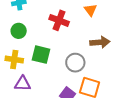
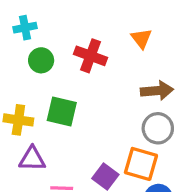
green circle: (19, 31) -> (41, 60), moved
gray circle: (75, 63) -> (158, 128), moved

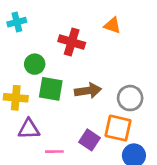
orange triangle: (141, 38) -> (112, 25), turned -30
green circle: (41, 60) -> (35, 64), moved
brown arrow: (157, 91) -> (88, 91), moved

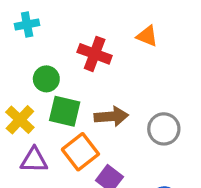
yellow cross: (16, 98) -> (20, 120), turned 35
orange square: (118, 128) -> (80, 152), moved, turned 36

